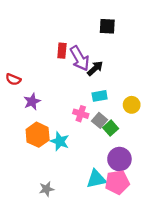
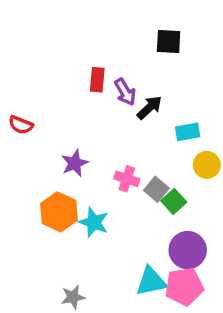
purple arrow: (80, 58) -> (125, 92), size x0.7
cyan rectangle: (100, 96) -> (188, 132), moved
purple star: (32, 102) -> (75, 163), moved

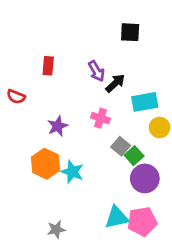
red rectangle: (97, 80) -> (48, 66), moved
cyan rectangle: (188, 132) -> (145, 102), size x1.4
pink cross: (127, 179) -> (101, 118), moved
purple circle: (188, 250) -> (145, 178), moved

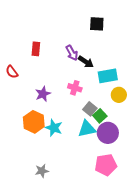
black arrow: (115, 83) -> (86, 62), turned 77
red semicircle: (16, 97) -> (12, 72), turned 32
cyan triangle: (117, 217) -> (87, 129), moved

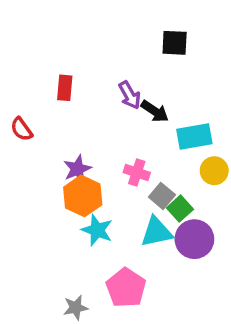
pink cross: (75, 88) -> (137, 172), moved
orange hexagon: (34, 122) -> (83, 196), moved
pink pentagon: (106, 165) -> (126, 288), moved, turned -30

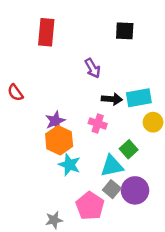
red rectangle: (65, 88) -> (46, 32), moved, size x1.5
black arrow: (155, 111) -> (112, 99), moved, turned -30
gray square: (162, 196) -> (112, 189), moved
purple circle: (194, 239) -> (135, 190), moved

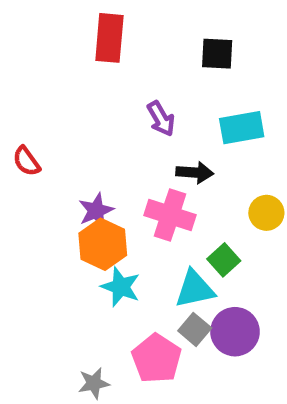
red rectangle: (46, 32) -> (109, 38), moved
cyan rectangle: (139, 98) -> (242, 128), moved
pink cross: (98, 123) -> (170, 215), size x1.5

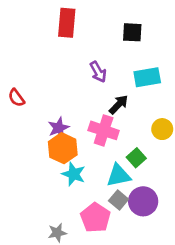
black arrow: (195, 172) -> (119, 105), turned -50

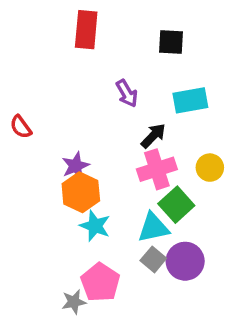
pink cross: (104, 130) -> (157, 169), moved, turned -36
green square: (136, 158) -> (176, 205), size x1.4
pink pentagon: (95, 218) -> (100, 282), moved

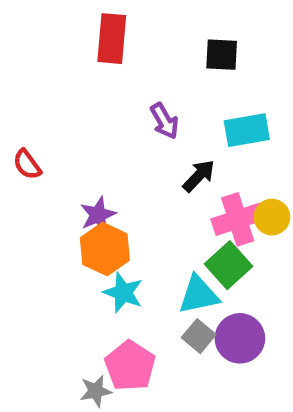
pink cross: (157, 169) -> (238, 219), moved

